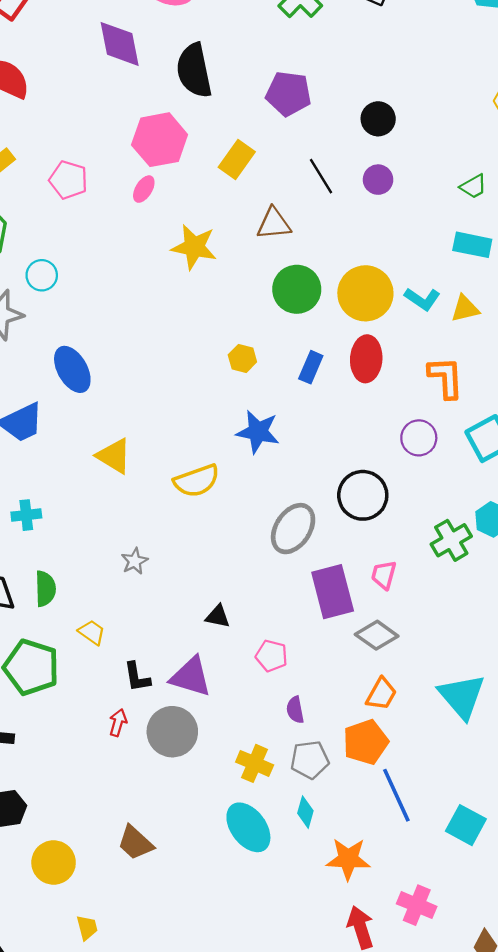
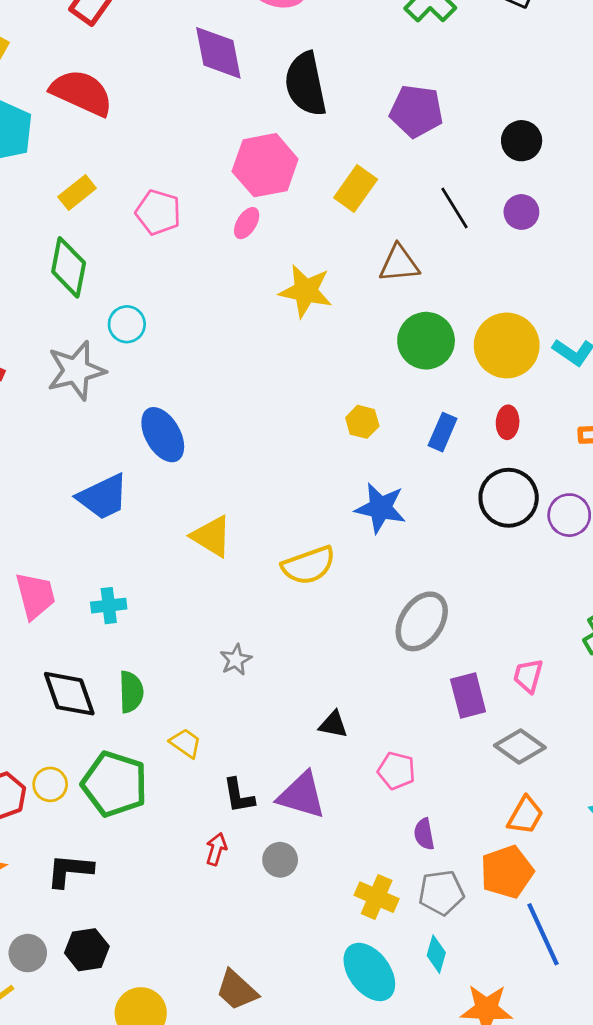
red ellipse: (366, 359) -> (508, 422), size x0.6
black circle: (363, 495) -> (509, 498), moved
purple rectangle: (333, 592) -> (468, 695), size x0.7
gray circle: (172, 732) -> (280, 860), size x0.6

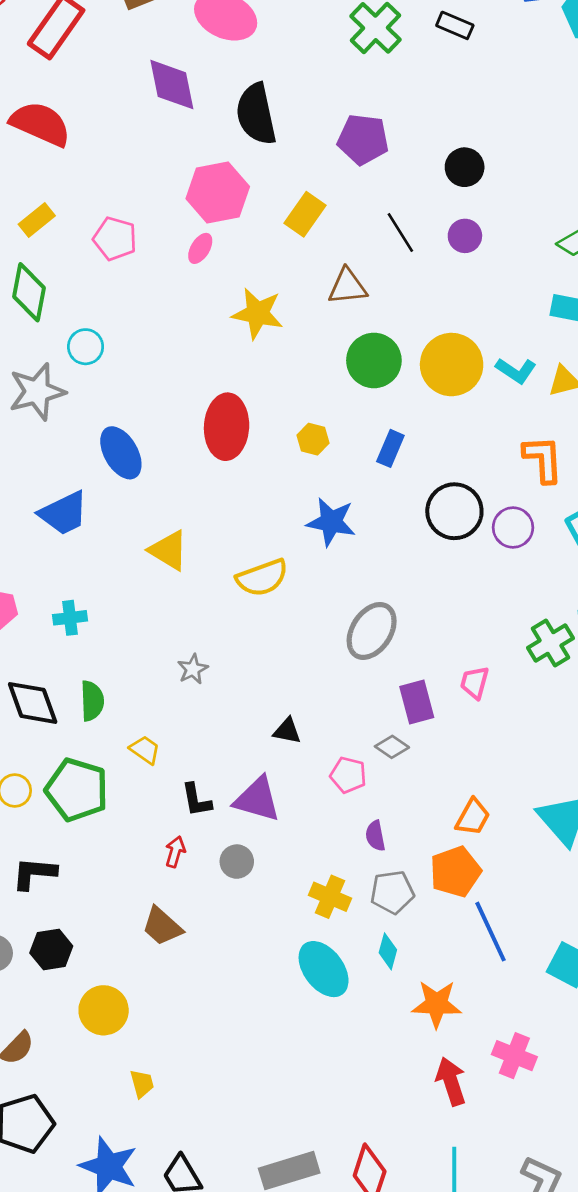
red ellipse: (508, 422) -> (227, 427), moved, size x2.0
gray diamond: (520, 747) -> (392, 747), moved, size x0.7
brown trapezoid: (237, 990) -> (162, 926), moved

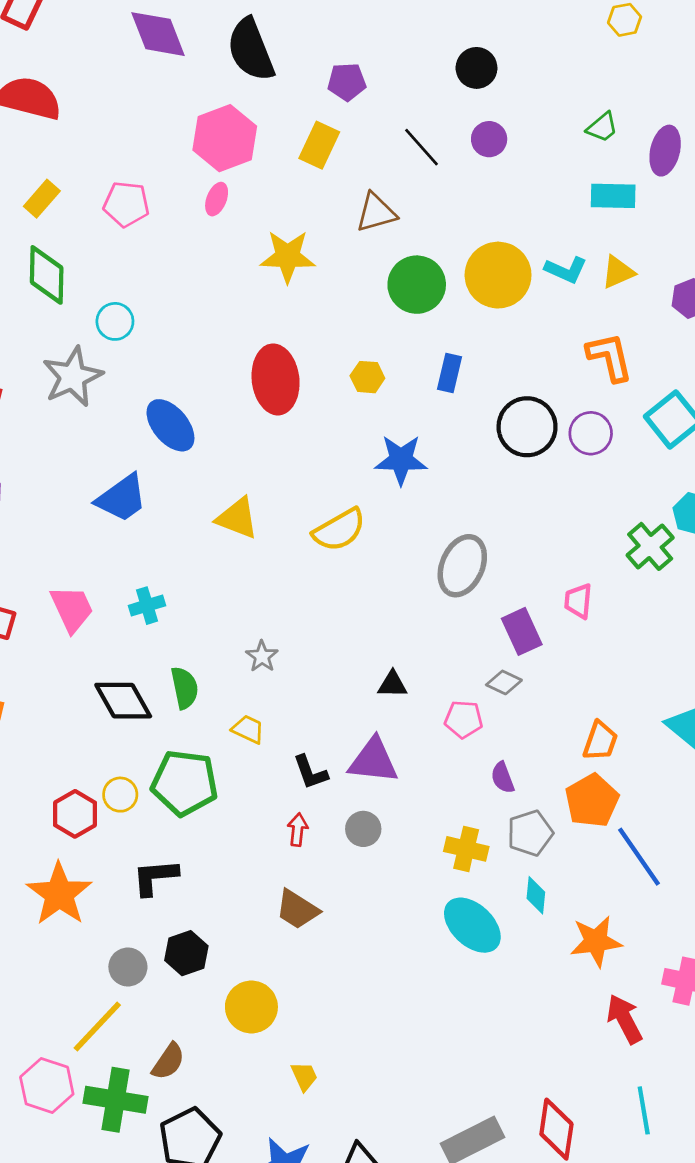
purple pentagon: (363, 139) -> (347, 82), moved, size x0.7
gray star: (193, 669) -> (262, 656), moved

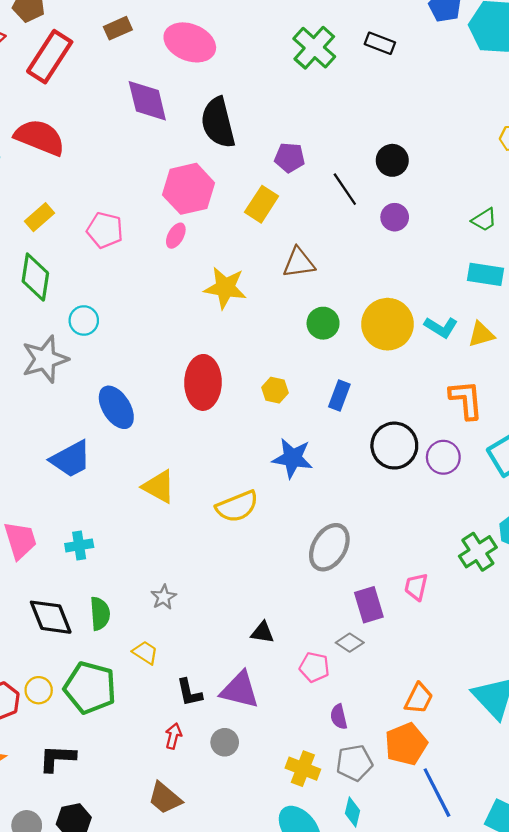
black line: (422, 147) -> (345, 189), moved
green circle: (417, 285) -> (323, 323), size x0.7

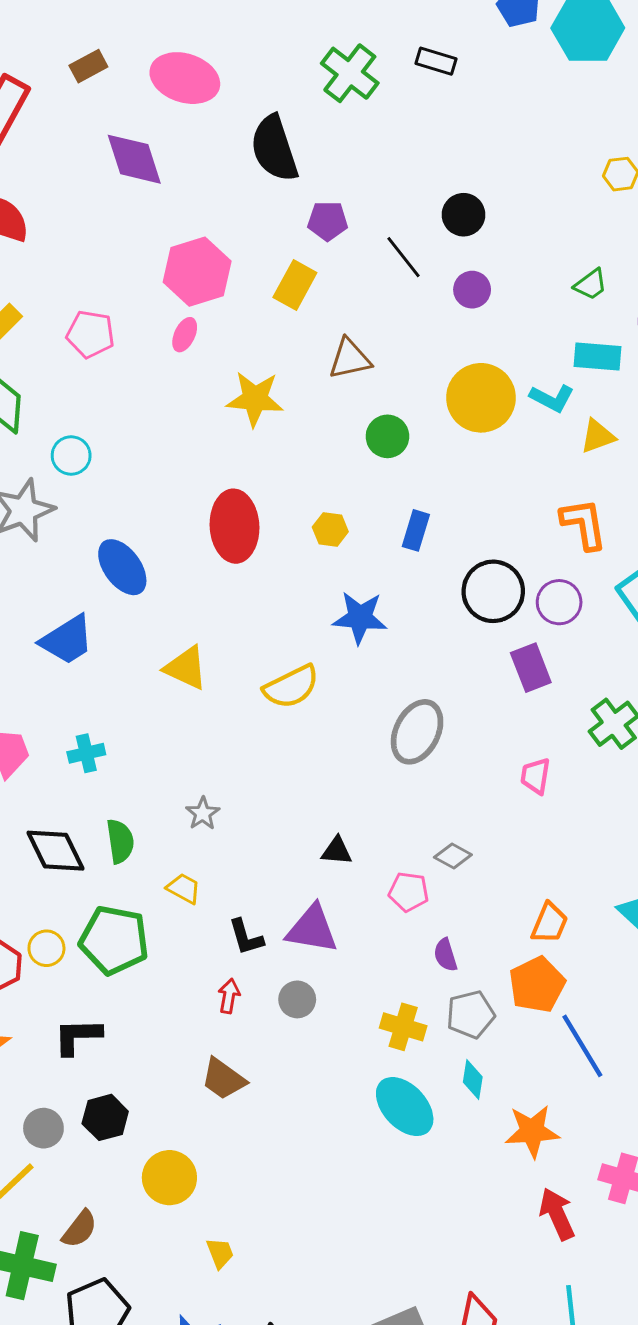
black semicircle: (218, 123) -> (274, 148), moved
yellow circle: (387, 324) -> (481, 398), moved
cyan L-shape: (441, 327) -> (552, 398), moved
purple rectangle: (369, 605) -> (531, 668), moved

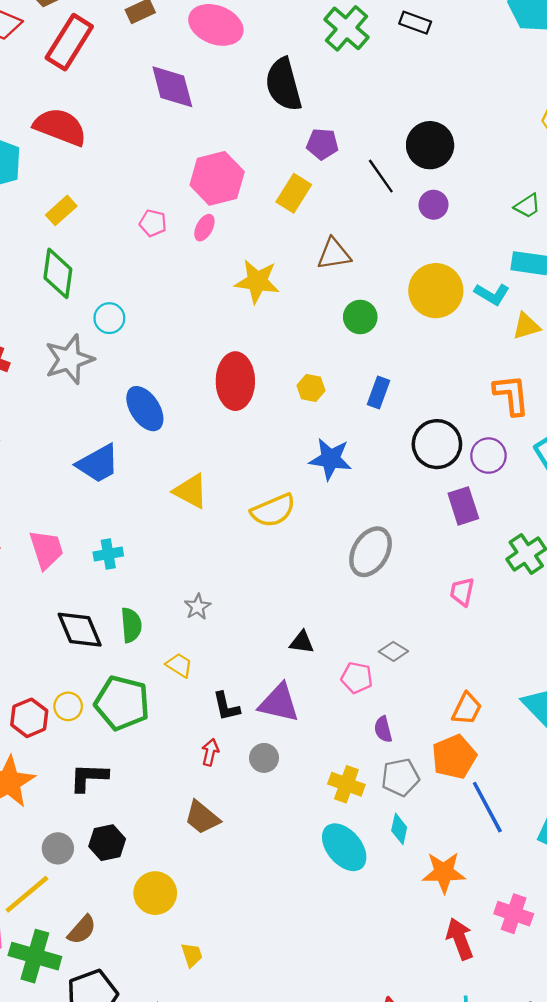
black circle: (463, 215) -> (430, 145), size x1.4
pink pentagon: (90, 334) -> (153, 223), moved, size x0.7

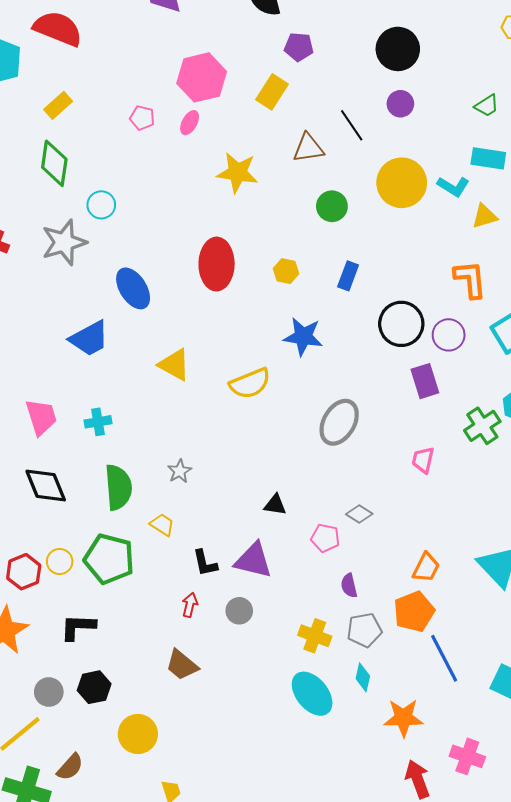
black line: (381, 176) -> (352, 125), moved
green semicircle: (131, 625) -> (118, 487), size x1.4
black diamond: (80, 630) -> (46, 486), moved

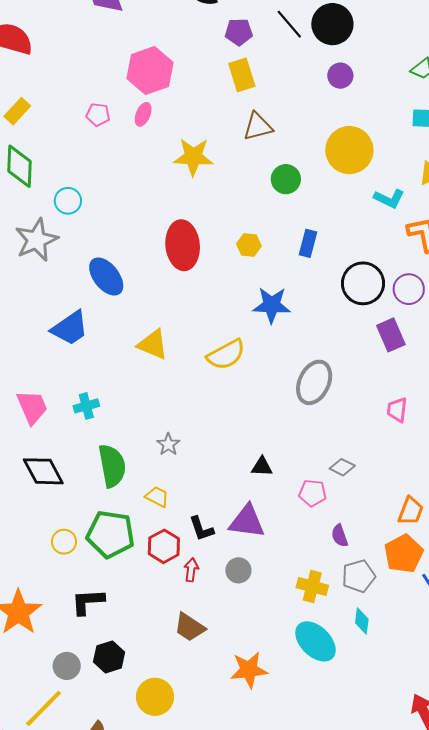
yellow rectangle: (272, 92) -> (242, 75), moved, turned -44
black line: (352, 125) -> (289, 24), moved
cyan L-shape: (453, 186) -> (389, 199), moved
red hexagon: (24, 572) -> (164, 546), moved
orange star: (403, 718) -> (249, 670), moved

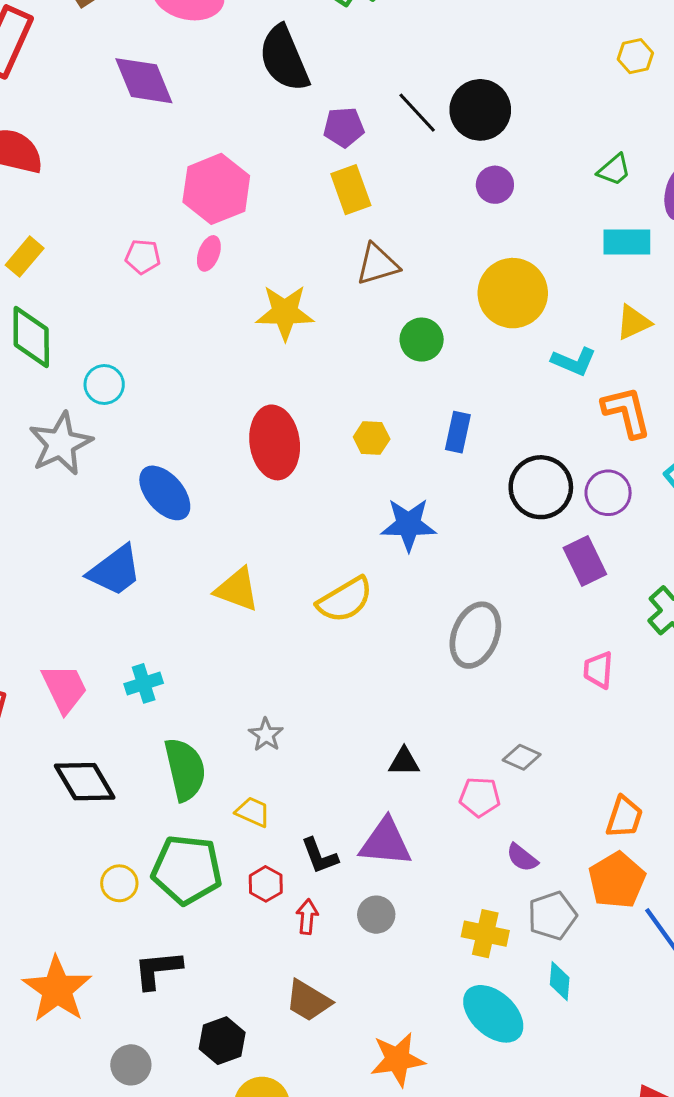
purple semicircle: (340, 536) -> (522, 858), turned -30
red hexagon: (164, 546) -> (266, 884), size x0.7
black hexagon: (109, 657) -> (222, 1041), moved

